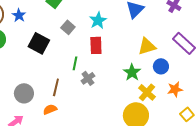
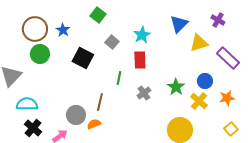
yellow triangle: (147, 46) -> (199, 43), moved
gray cross: (88, 78) -> (144, 93), moved
orange star: (175, 89) -> (227, 98), moved
yellow cross: (147, 92) -> (199, 101), moved
gray circle: (24, 93) -> (76, 115), moved

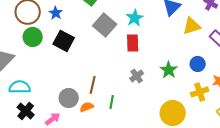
gray square: (112, 42) -> (105, 25), size x1.6
black square: (83, 58) -> (64, 41), moved
green line: (119, 78) -> (112, 102), moved
yellow cross: (199, 101) -> (200, 92), moved, turned 30

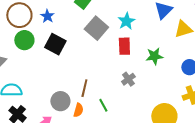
green star: (169, 70) -> (154, 56), moved, turned 30
green line: (112, 102) -> (103, 105), turned -40
orange semicircle: (87, 107) -> (78, 110), turned 128

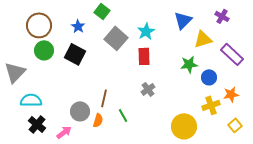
blue star: (47, 16) -> (78, 26), moved
green star: (154, 56) -> (189, 64), moved

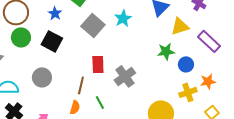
red rectangle: (144, 56) -> (98, 64), moved
gray cross: (148, 89) -> (125, 76), size x1.5
gray circle: (80, 111) -> (42, 77), moved

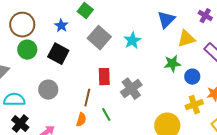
cyan star: (123, 18) -> (132, 41), moved

